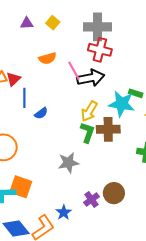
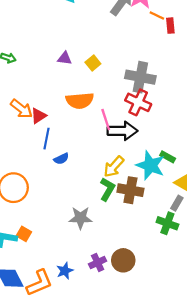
orange semicircle: (47, 58) -> (80, 101), size x1.4
orange square: (21, 187) -> (24, 234), size x0.6

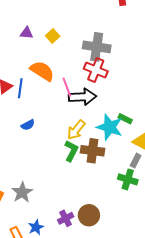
orange semicircle: (80, 101) -> (42, 71), turned -140
blue line: (47, 139) -> (20, 88), moved
gray star: (80, 218) -> (22, 192), moved, turned -30

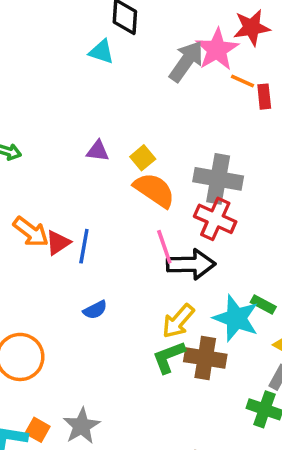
orange semicircle: (42, 71) -> (154, 190), moved
green L-shape: (71, 151) -> (169, 357), turned -140

